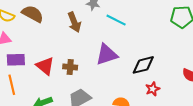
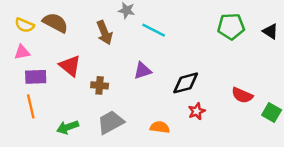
purple triangle: (107, 55) -> (143, 71), size x0.7
red triangle: (45, 66) -> (70, 66), moved

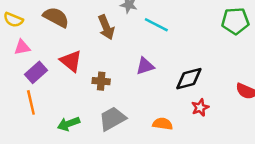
yellow semicircle: (25, 25) -> (13, 20), moved
purple rectangle: (36, 77) -> (36, 72), turned -40

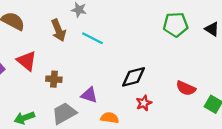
cyan line: (156, 25) -> (93, 38), moved
purple triangle: (145, 66) -> (89, 95), moved, turned 36

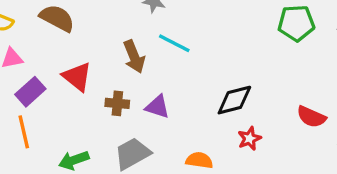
brown arrow: (58, 30) -> (134, 57), moved
purple triangle: (89, 95) -> (157, 107), moved

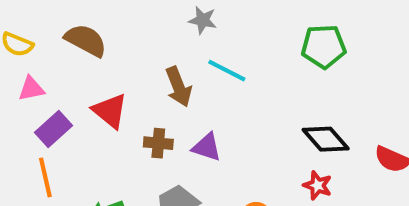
green pentagon: (296, 23) -> (324, 46), moved
black diamond: (234, 100) -> (326, 139), moved, turned 63
red star: (249, 139) -> (318, 185), turned -30

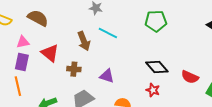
pink triangle: (31, 89) -> (23, 42), moved
purple rectangle: (53, 129) -> (22, 62), turned -36
purple triangle: (207, 147) -> (107, 76), moved

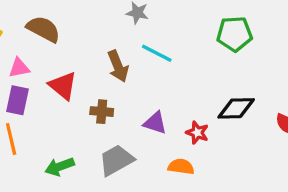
black diamond: (157, 67) -> (236, 108), turned -50
red star: (153, 90) -> (197, 133), moved

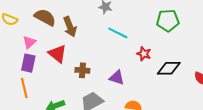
brown arrow: (118, 66) -> (70, 27), moved
pink triangle: (19, 68) -> (29, 42), turned -32
red star: (197, 133) -> (144, 54), moved

